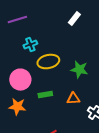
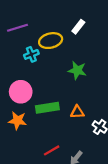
yellow ellipse: (48, 62) -> (51, 41), moved
green star: (79, 70) -> (77, 70), moved
green rectangle: (45, 95) -> (47, 108), size x1.5

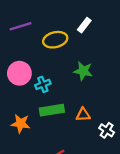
cyan cross: (31, 54) -> (43, 84), moved
pink circle: (21, 92) -> (19, 73), moved

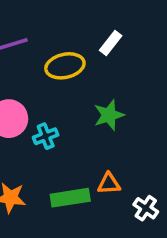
green star: (83, 71) -> (109, 115), turned -30
green rectangle: (52, 110) -> (70, 198), moved

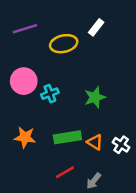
green star: (109, 115) -> (95, 97), moved
orange triangle: (109, 184) -> (95, 142), moved, turned 35

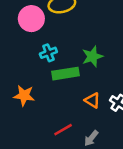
pink circle: (24, 81) -> (31, 19), moved
green rectangle: (67, 137) -> (66, 74), moved

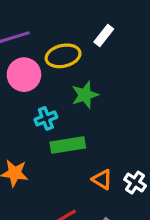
green star: (92, 56) -> (85, 95), moved

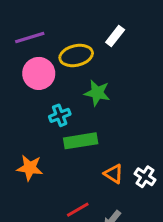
green star: (85, 95) -> (97, 93), turned 30

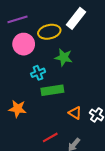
white rectangle: (115, 36) -> (76, 18), size x1.5

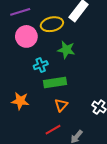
orange triangle: (75, 113) -> (61, 105), moved, turned 40

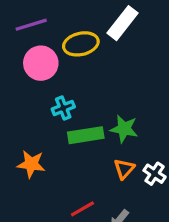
green star: (66, 50) -> (124, 129), moved
orange triangle: (61, 105) -> (124, 169), moved

